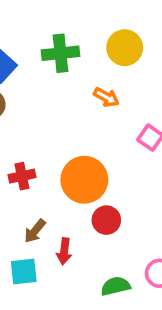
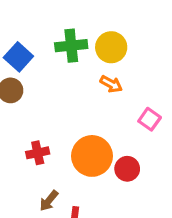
yellow circle: (125, 48) -> (111, 47), moved
red circle: (106, 220) -> (127, 169), moved

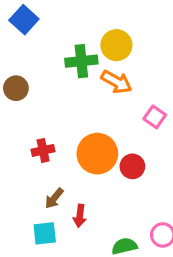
green cross: (71, 46) -> (81, 61), moved
blue square: (18, 57) -> (24, 20), moved
orange arrow: (111, 84) -> (116, 82), size x1.4

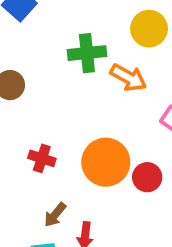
yellow circle: (116, 45) -> (149, 29), moved
red cross: (43, 150) -> (42, 158), turned 30

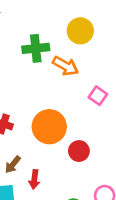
red circle: (147, 177) -> (79, 151), moved

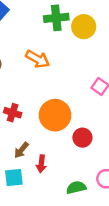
green cross: (36, 48) -> (56, 18), moved
orange arrow: (65, 66) -> (38, 59), moved

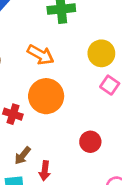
yellow circle: (84, 27) -> (101, 53), moved
orange circle: (55, 115) -> (46, 96), moved

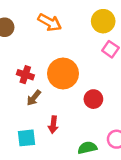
orange circle: (46, 96) -> (63, 73), moved
brown arrow: (23, 156) -> (34, 98), moved

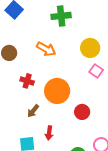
red cross: (25, 75) -> (27, 81), moved

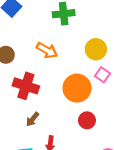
red cross: (27, 81) -> (26, 86), size x1.6
orange circle: (57, 91) -> (77, 88), moved

